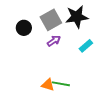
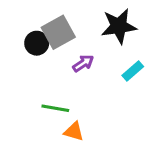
gray square: (51, 20) -> (58, 32), moved
green line: (61, 84) -> (55, 108), moved

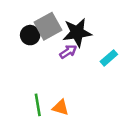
black star: (119, 26) -> (77, 33), moved
green line: (55, 108) -> (38, 105), moved, turned 70

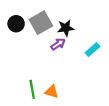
black star: (77, 33) -> (66, 28), size x0.7
black circle: (30, 35) -> (16, 24), moved

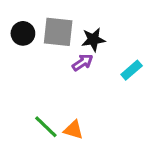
gray square: (41, 23) -> (58, 32), turned 35
green line: (32, 89) -> (46, 127), turned -36

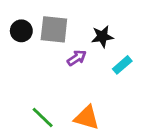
black star: (93, 40) -> (102, 37), moved
orange triangle: (73, 130) -> (87, 118), moved, size x1.4

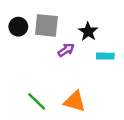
black star: (102, 37) -> (88, 32), turned -30
cyan rectangle: (122, 65) -> (105, 56), turned 42

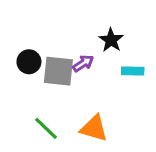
gray square: (46, 25) -> (58, 71), moved
black circle: (18, 27) -> (29, 62), moved

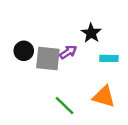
green line: (46, 128) -> (64, 105), moved
orange triangle: (94, 128) -> (104, 97), moved

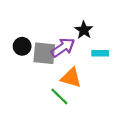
purple arrow: (68, 52) -> (63, 47), size x1.5
orange triangle: (104, 97) -> (71, 78), moved

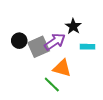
gray square: (44, 53) -> (39, 47), turned -30

